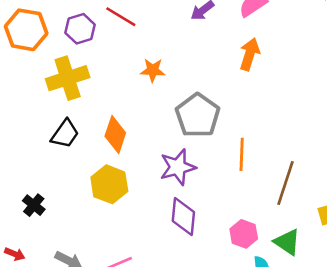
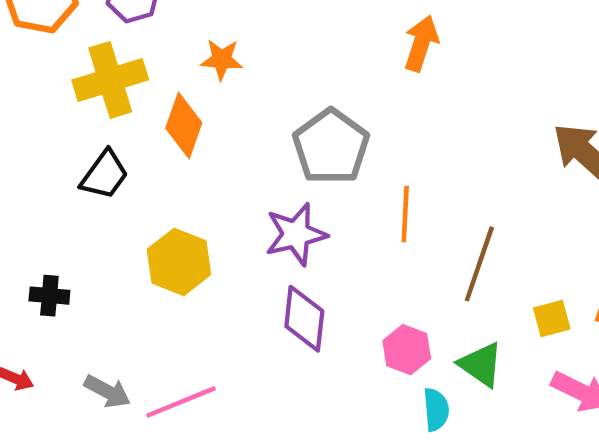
orange star: (153, 70) -> (222, 59), moved
orange diamond: (115, 135) -> (184, 126), moved
black cross: (34, 205) -> (49, 296), turned -35

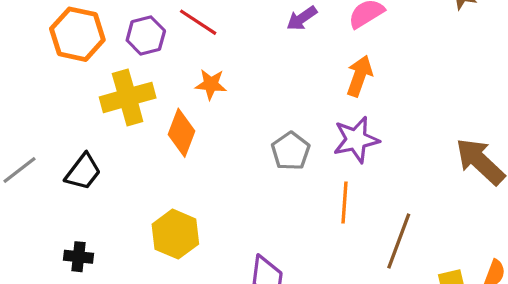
gray pentagon: (331, 147) -> (291, 151), size x0.7
black trapezoid: (105, 175) -> (83, 172), moved
purple star: (296, 234) -> (356, 140), moved

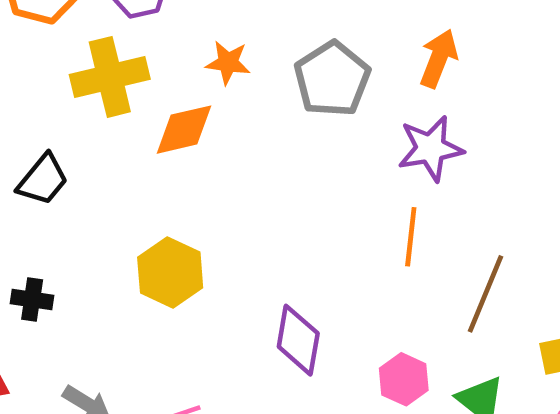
orange diamond: (182, 133) -> (184, 130), turned 54
gray pentagon: (291, 151) -> (332, 79), moved, size x1.4

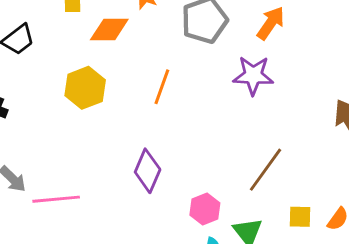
orange line: (411, 237) -> (162, 87), moved
yellow hexagon: (170, 273) -> (85, 88), moved

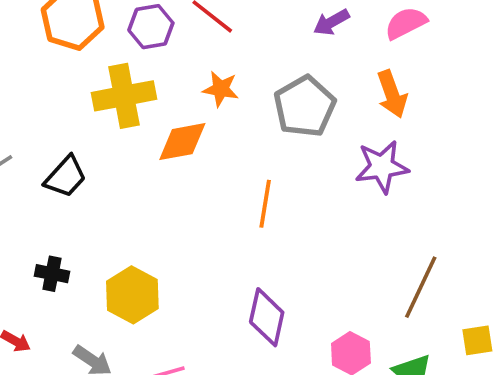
orange arrow: (271, 23) -> (392, 94), turned 136
yellow hexagon: (85, 88) -> (132, 295), moved

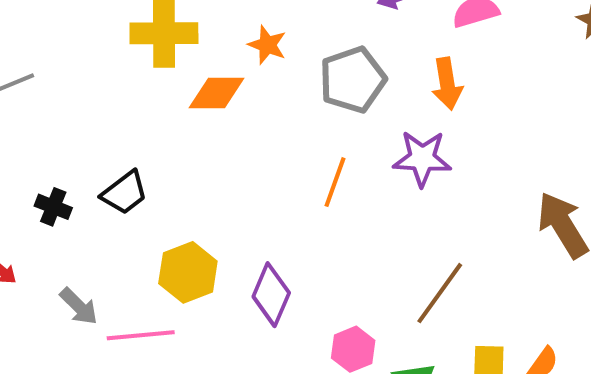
black trapezoid: (66, 177) -> (125, 193), moved
orange line: (265, 204) -> (335, 182), moved
yellow hexagon: (132, 295) -> (188, 272), moved

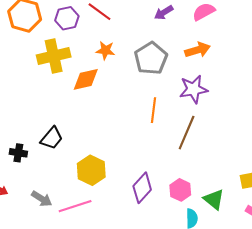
orange arrow: (447, 84) -> (198, 50), turned -85
brown line: (440, 293) -> (187, 133), moved
purple diamond: (271, 295) -> (142, 188), moved, turned 32

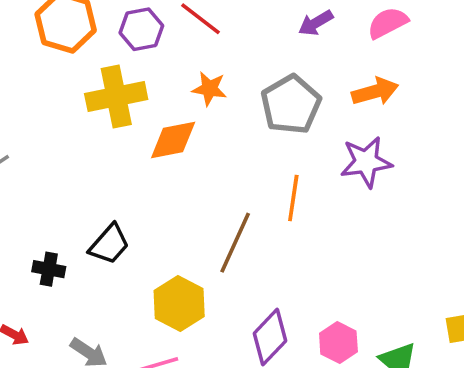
brown line: (187, 133) -> (235, 243), moved

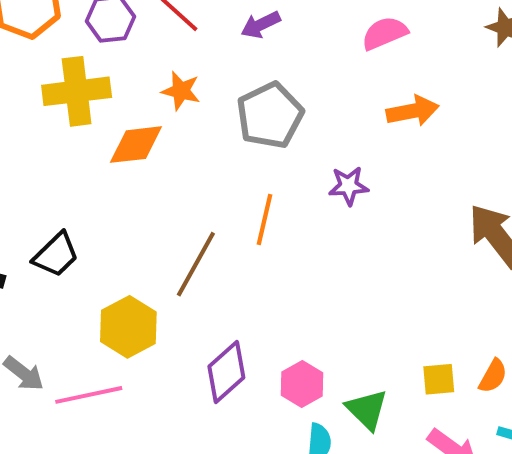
purple arrow: (316, 23) -> (261, 25), moved
orange arrow: (375, 92) -> (413, 111), moved
purple star: (366, 162) -> (348, 186), size x0.7

